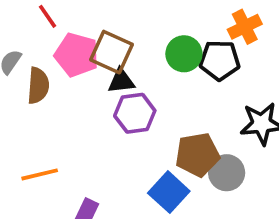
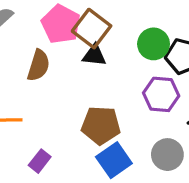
brown semicircle: (38, 86) -> (39, 65), moved
purple hexagon: (135, 113) -> (161, 94), moved
brown pentagon: (197, 155) -> (101, 125), moved

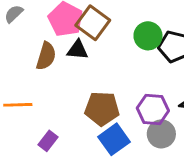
black triangle: (94, 55) -> (78, 50), moved
purple hexagon: (161, 94) -> (153, 109), moved

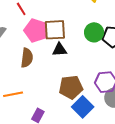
brown square: (93, 23) -> (55, 30), turned -30
black triangle: (78, 50) -> (60, 50), moved

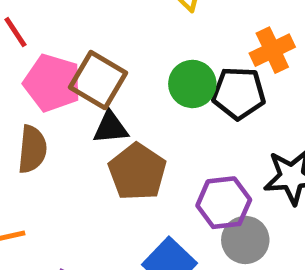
brown square: (55, 30) -> (98, 80), turned 35
brown pentagon: (71, 87) -> (137, 172), moved, turned -30

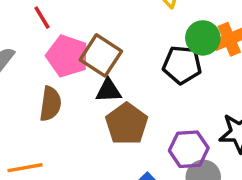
green circle: (192, 84) -> (203, 38), moved
black pentagon: (239, 93) -> (182, 65), moved

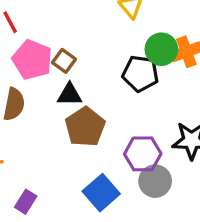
brown square: (101, 55) -> (64, 61), size x0.6

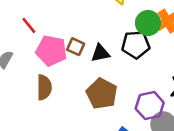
black triangle: (70, 94) -> (100, 53), moved

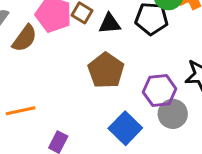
brown semicircle: (44, 87) -> (25, 38), moved, turned 30

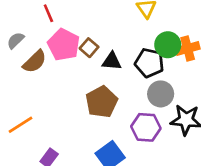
orange line: (21, 111) -> (20, 125), turned -30
gray circle: (173, 114) -> (161, 94), moved

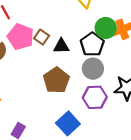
black pentagon: (149, 63) -> (92, 44), turned 30
gray circle: (161, 94) -> (93, 69), moved

